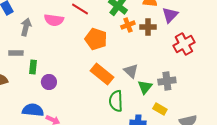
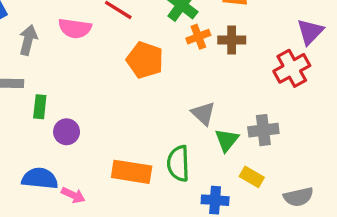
purple triangle: (170, 15) -> (310, 32), moved
orange rectangle: (102, 74) -> (132, 172), moved, turned -30

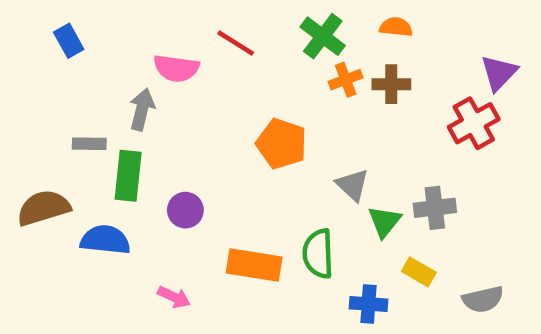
gray arrow: (28, 40) -> (142, 109), moved
orange pentagon: (145, 60) -> (282, 144), moved
green rectangle: (40, 107) -> (128, 176), size x1.5
purple circle: (67, 132) -> (185, 210), moved
blue semicircle: (40, 178) -> (105, 240), moved

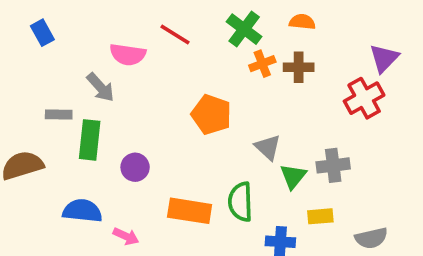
gray arrow: (142, 109) -> (100, 87), turned 124
blue semicircle: (105, 240) -> (82, 211), moved
yellow rectangle: (419, 272) -> (320, 216), turned -35

